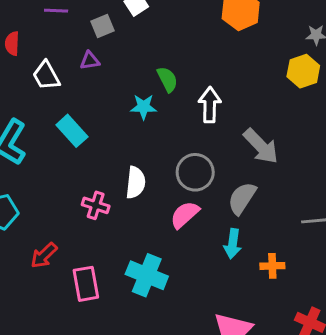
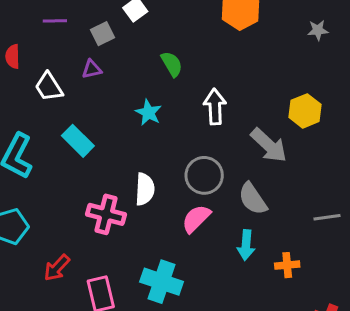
yellow hexagon: (303, 71) -> (305, 111), moved
green semicircle: (167, 79) -> (172, 64), moved
cyan star: (144, 107) -> (148, 113), turned 30
gray semicircle: (242, 198) -> (253, 199), turned -64
pink cross: (96, 205) -> (106, 214), size x1.4

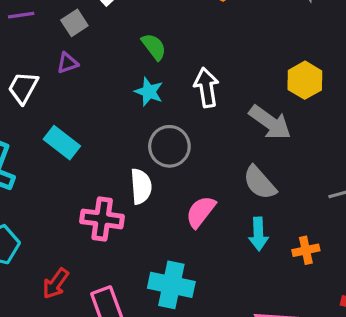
white trapezoid: (49, 87) -> (23, 88), turned 68
cyan star: (148, 113) -> (149, 92), moved
gray circle: (204, 175) -> (169, 146), moved

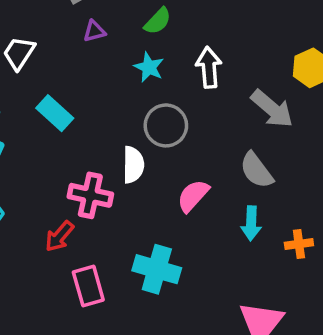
green semicircle: (154, 47) -> (158, 21), turned 76
purple triangle: (68, 63) -> (94, 31), moved
red arrow: (56, 283) -> (59, 236), moved

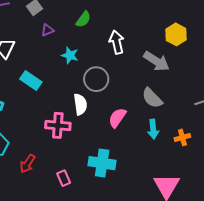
cyan star: (149, 67) -> (70, 55), moved
red arrow: (59, 236) -> (28, 164), moved
pink rectangle: (88, 286) -> (64, 178), size x0.7

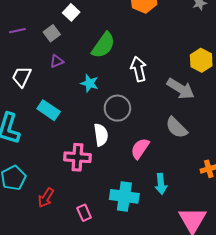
green semicircle: (83, 19) -> (103, 45), size x1.5
purple triangle: (47, 30) -> (57, 61), moved
cyan arrow: (153, 129) -> (161, 184), moved

